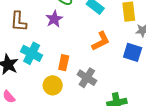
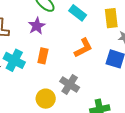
orange rectangle: (64, 63) -> (43, 56), moved
yellow circle: (53, 85) -> (46, 99), moved

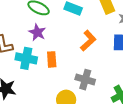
cyan cross: (14, 60) -> (26, 58), moved

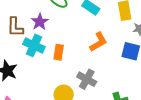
purple star: (37, 32) -> (40, 22), moved

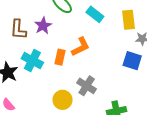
orange L-shape: (98, 42) -> (81, 47), moved
cyan cross: (34, 45) -> (32, 61), moved

